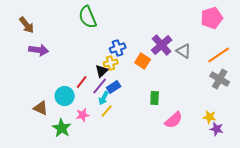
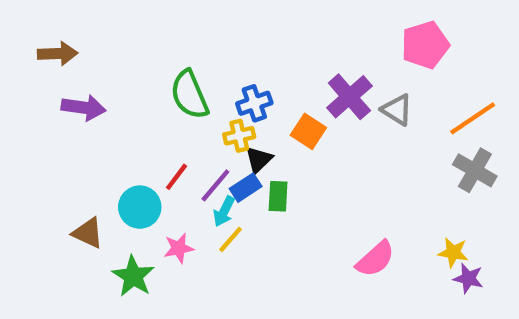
green semicircle: (88, 17) -> (189, 95), moved
pink pentagon: (212, 18) -> (425, 45), moved
brown arrow: (27, 25) -> (58, 54), turned -54
black triangle: (102, 71) -> (259, 160), moved
green rectangle: (155, 98) -> (278, 196), moved

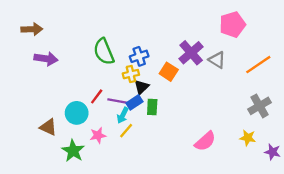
gray cross: (475, 170) -> (260, 106), moved, turned 30
purple line: (215, 185) -> (118, 101), turned 60
purple star: (468, 278) -> (272, 152), moved

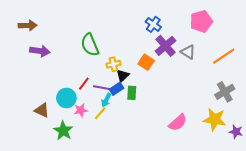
blue cross: (139, 56) -> (153, 24), moved, turned -35
yellow line: (126, 131) -> (100, 113), moved
pink star: (98, 135) -> (81, 110), moved
yellow star: (248, 138) -> (215, 119), size x1.6

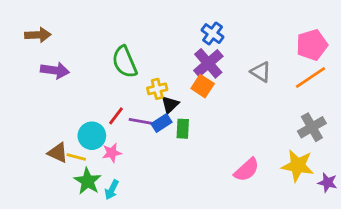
pink pentagon: (201, 21) -> (312, 45), moved
purple cross: (165, 46) -> (208, 63), moved
cyan arrow: (106, 100) -> (112, 190), moved
yellow line: (100, 113) -> (76, 157), moved, turned 64

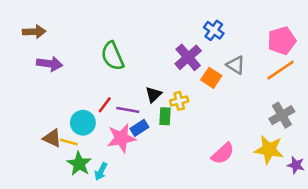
blue cross: (213, 34) -> (214, 30), moved
orange square: (203, 86) -> (211, 78), moved
yellow cross: (157, 89) -> (179, 101), moved
blue rectangle: (161, 123) -> (139, 128), moved
pink star: (112, 153) -> (121, 138), moved, size x1.6

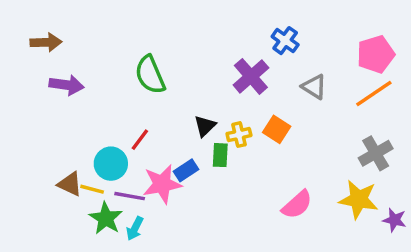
orange square: (211, 78) -> (277, 129), moved
purple line: (128, 110) -> (130, 196), moved

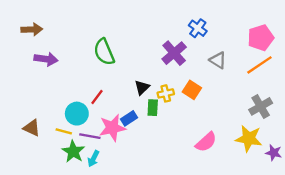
brown triangle: (70, 184) -> (32, 128), moved

